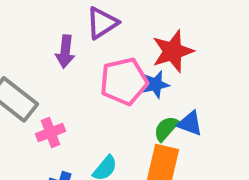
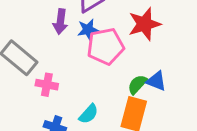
blue star: (156, 84) -> (88, 30), moved
pink cross: (51, 132) -> (47, 85), turned 30

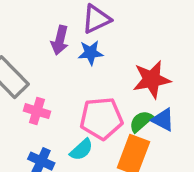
red star: (144, 24) -> (152, 79), moved
pink pentagon: (106, 46) -> (101, 118), moved

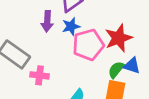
pink pentagon: (101, 118) -> (88, 45), moved

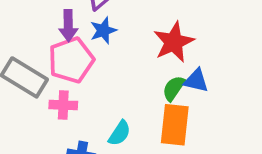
pink pentagon: (88, 45) -> (71, 60), moved

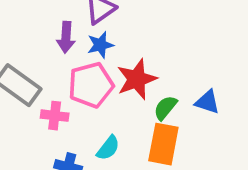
red star: (174, 42) -> (137, 79), moved
pink pentagon: (71, 60) -> (91, 85), moved
blue triangle: (196, 81) -> (207, 102), moved

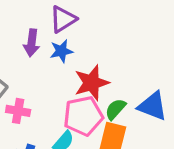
pink pentagon: (91, 85) -> (83, 116), moved
blue triangle: (207, 102) -> (152, 106), size x1.4

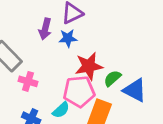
green semicircle: (115, 109) -> (112, 78), moved

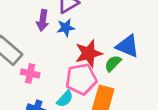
blue triangle: (135, 90) -> (128, 46), moved

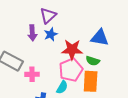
red star: (89, 53) -> (72, 50), turned 30
green semicircle: (113, 63) -> (93, 61), moved, turned -104

